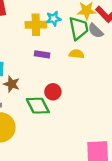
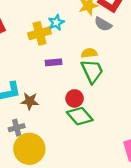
green trapezoid: (79, 28) -> (92, 71), moved
green diamond: (38, 106) -> (80, 116), moved

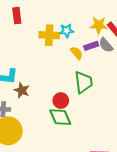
yellow semicircle: (89, 53) -> (77, 53), moved, turned 40
purple rectangle: (54, 62) -> (91, 46), moved, turned -32

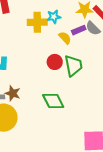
brown star: (22, 90) -> (13, 93), moved
red circle: (61, 101) -> (55, 62), moved

